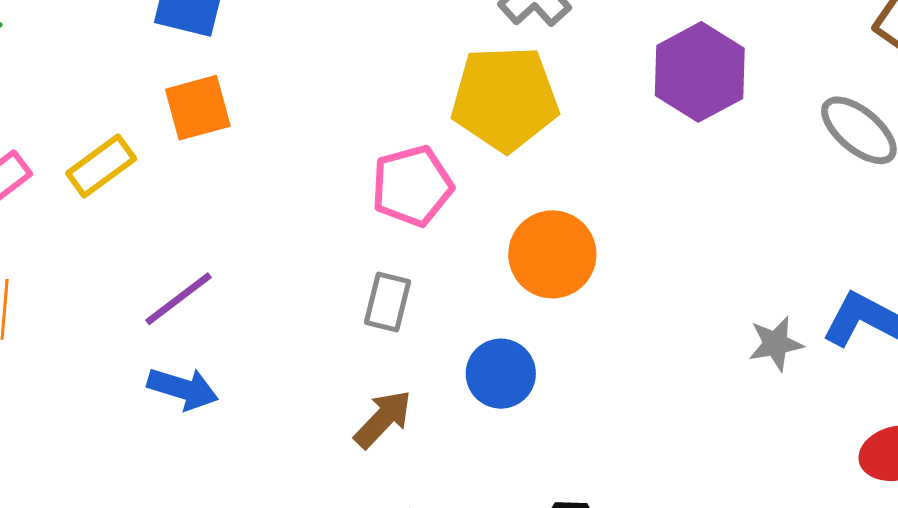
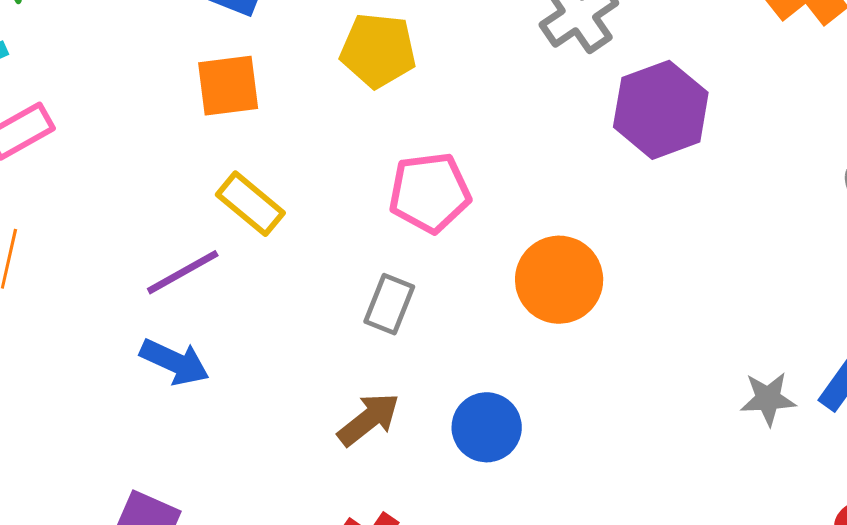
purple hexagon: (700, 72) -> (661, 110), moved
yellow pentagon: (505, 99) -> (378, 50), moved, size x0.7
yellow rectangle: (101, 166) -> (250, 204), moved, turned 68
blue circle: (501, 374) -> (487, 427), moved

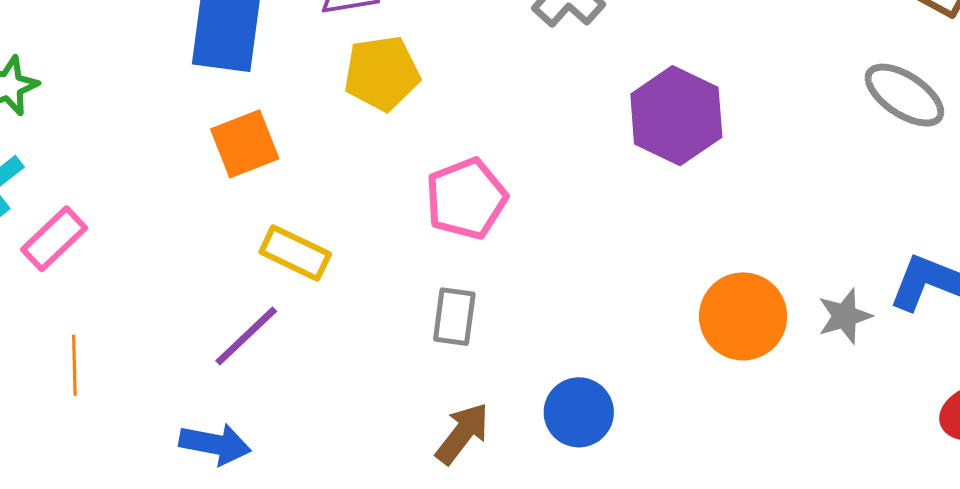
purple hexagon: (661, 110) -> (676, 116), moved
orange circle: (559, 280) -> (743, 316), moved
blue arrow: (175, 362) -> (215, 444), moved

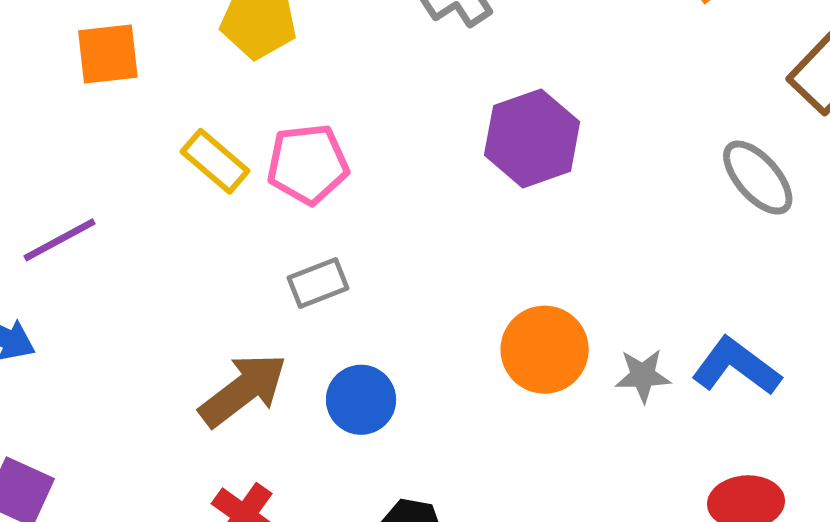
yellow rectangle: (295, 253) -> (215, 161), moved
gray rectangle: (454, 317) -> (318, 283), moved, turned 46
brown arrow: (462, 433) -> (243, 390), size x1.4

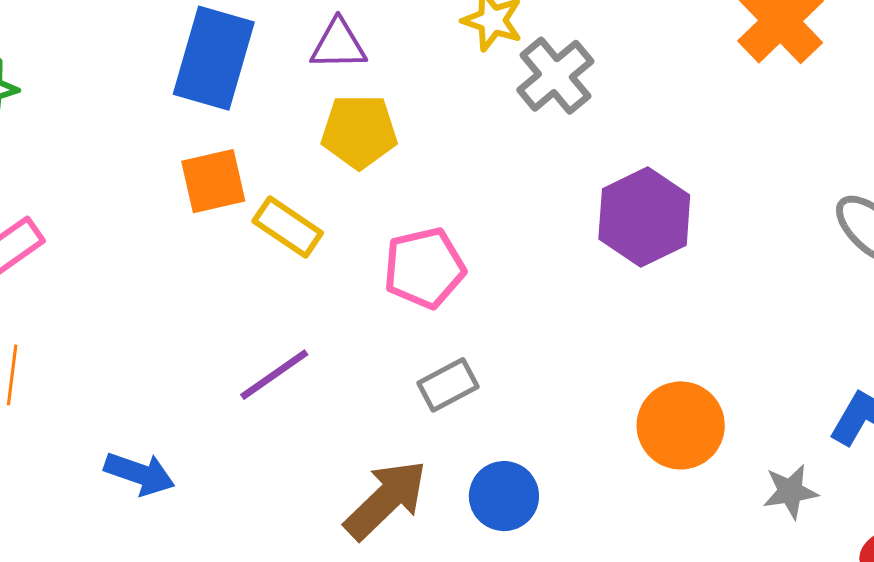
yellow rectangle: (215, 161) -> (288, 227), moved
purple line: (60, 240) -> (274, 375), moved
gray star: (643, 376) -> (790, 492), moved

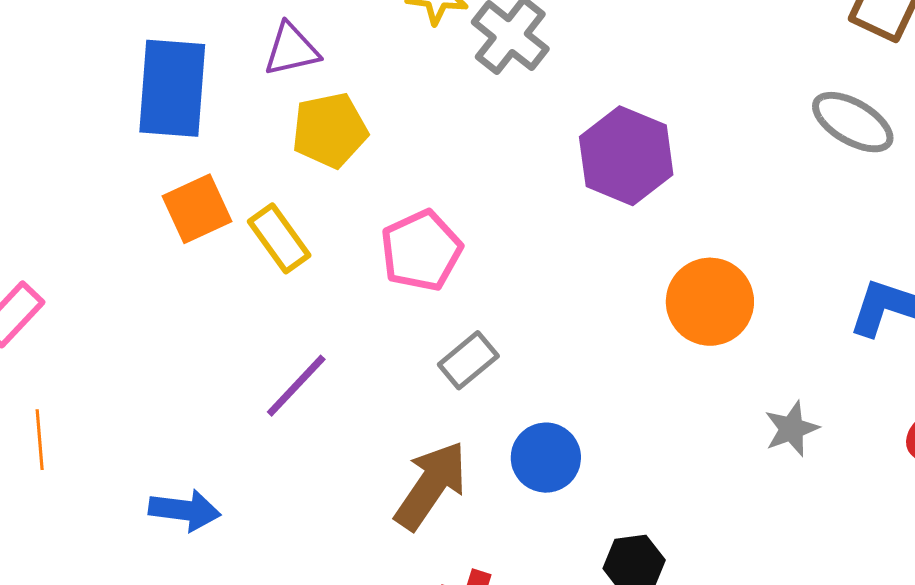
yellow rectangle: (288, 227) -> (279, 238), turned 32
orange circle: (681, 425) -> (710, 302), moved
gray star: (790, 492) -> (792, 429), moved

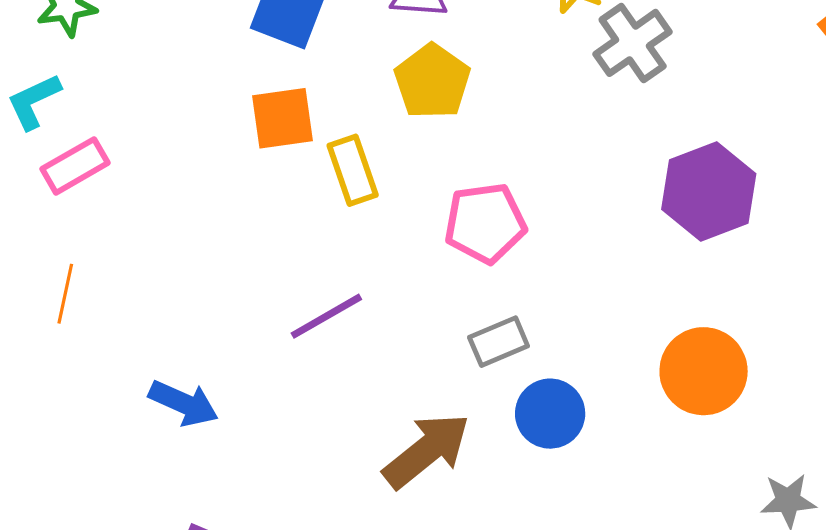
yellow pentagon: (330, 130) -> (432, 81), turned 30
orange circle: (710, 302) -> (704, 371), moved
blue circle: (546, 458) -> (550, 414), moved

